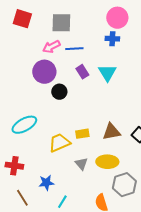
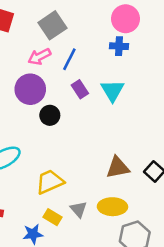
gray square: (61, 23) -> (52, 25), turned -35
blue line: (74, 49) -> (69, 59), turned -60
yellow rectangle: (82, 134) -> (52, 217), moved, turned 40

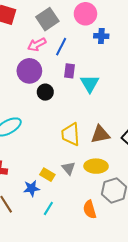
pink circle: (126, 19) -> (85, 14), moved
purple rectangle: (80, 89) -> (70, 71), turned 40
cyan triangle: (112, 91) -> (90, 84), moved
yellow trapezoid: (50, 182) -> (71, 134), moved, turned -70

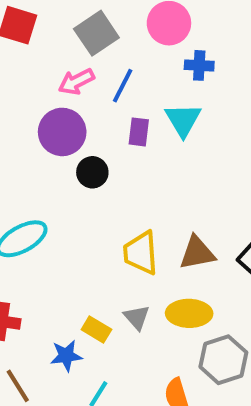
cyan triangle: (90, 84) -> (183, 120), moved

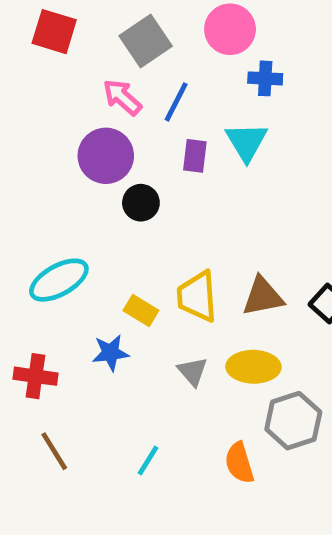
pink arrow: (76, 82) -> (122, 97), turned 69
yellow rectangle: (96, 329) -> (141, 311), moved
blue star: (66, 356) -> (110, 353), moved

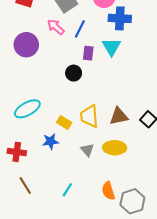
blue cross: (265, 78) -> (120, 18), size x1.5
purple circle: (106, 156) -> (26, 45), moved
black circle: (141, 203) -> (74, 73), moved
gray hexagon: (293, 421) -> (132, 201), moved

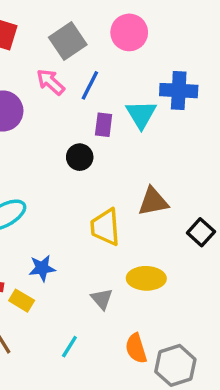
blue cross: (120, 18) -> (179, 91), moved
brown triangle: (119, 116) -> (153, 202), moved
yellow rectangle: (64, 122) -> (22, 301), moved
gray triangle: (87, 150) -> (102, 299), moved

